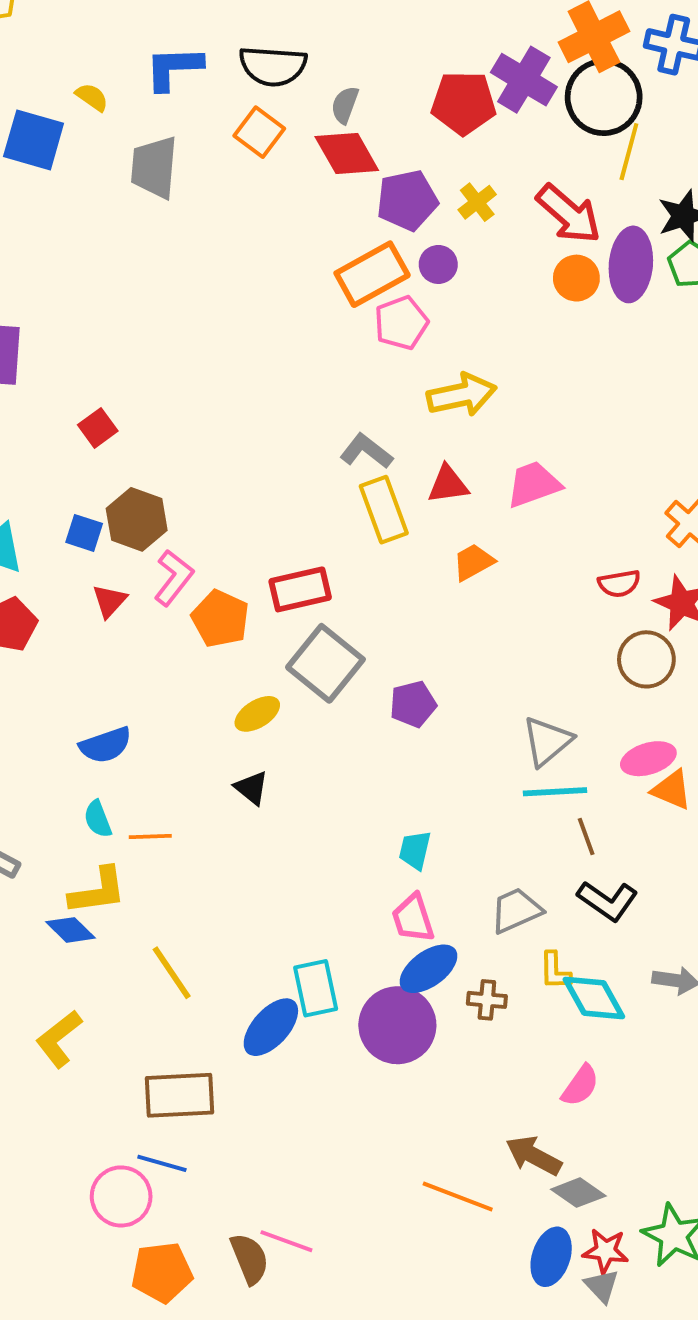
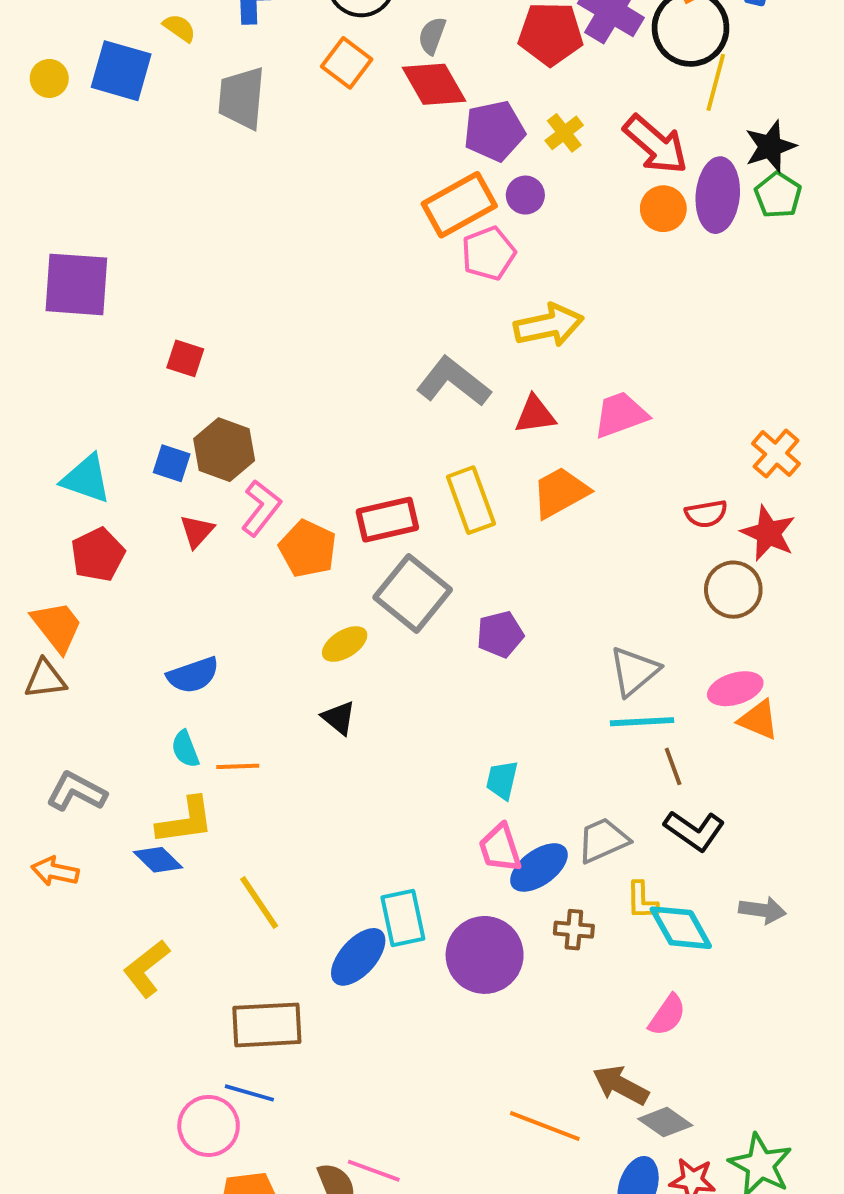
red square: (98, 428) -> (185, 358), turned -36
gray L-shape: (366, 451) -> (453, 382), size x1.4
yellow rectangle: (384, 510) -> (471, 500), moved
orange trapezoid: (473, 562) -> (560, 492), size x1.4
blue ellipse: (429, 969) -> (539, 867), moved

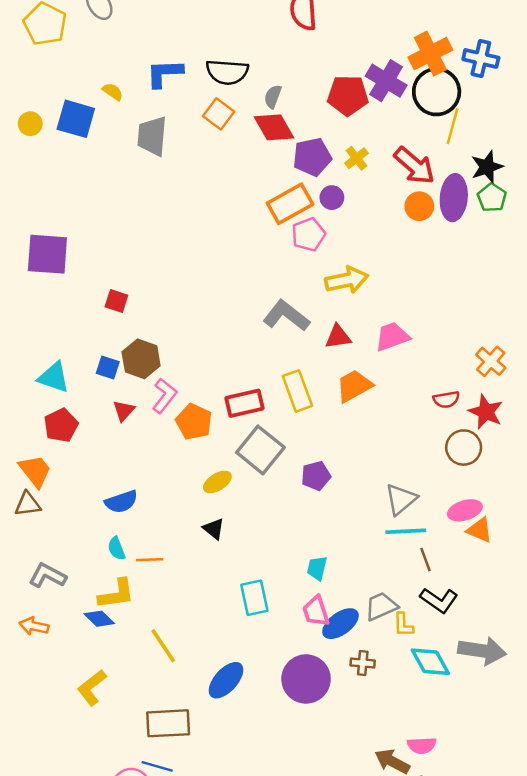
yellow L-shape: (642, 901) -> (403, 625), moved
gray arrow: (762, 910) -> (482, 651), size x1.6
cyan rectangle: (403, 918) -> (254, 598), moved
pink semicircle: (667, 1015) -> (422, 745), moved, turned 52

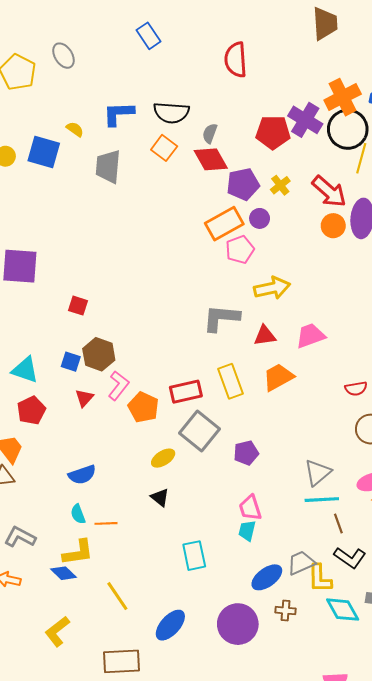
gray L-shape: (286, 316) -> (221, 318), turned -33
pink trapezoid: (316, 611) -> (250, 508), moved
yellow L-shape: (403, 625) -> (320, 578), size x1.4

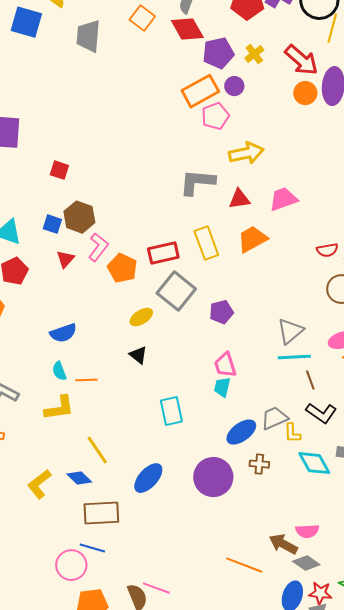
blue diamond: (63, 573) -> (79, 478), moved
yellow L-shape: (320, 578) -> (292, 433), size x0.7

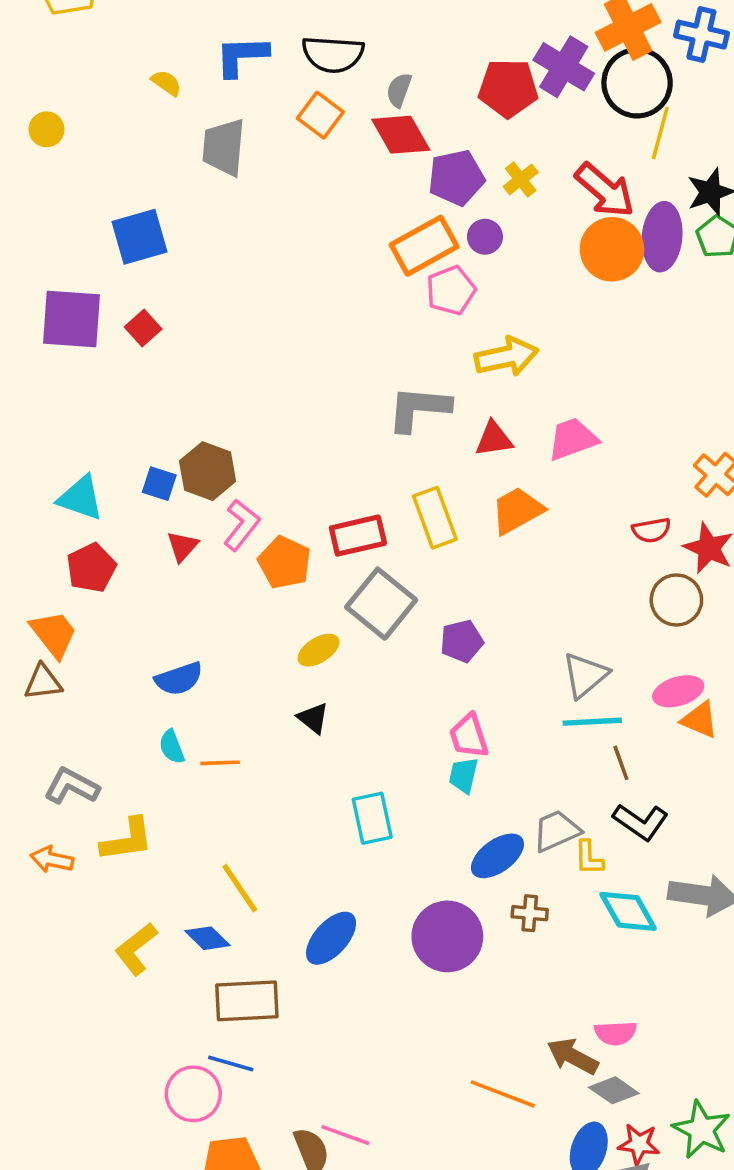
blue square: (26, 22) -> (140, 237), moved, turned -32
orange circle: (305, 93) -> (612, 249), size x1.5
red square: (59, 170) -> (143, 328), moved, turned 30
yellow L-shape: (59, 408) -> (127, 840), moved

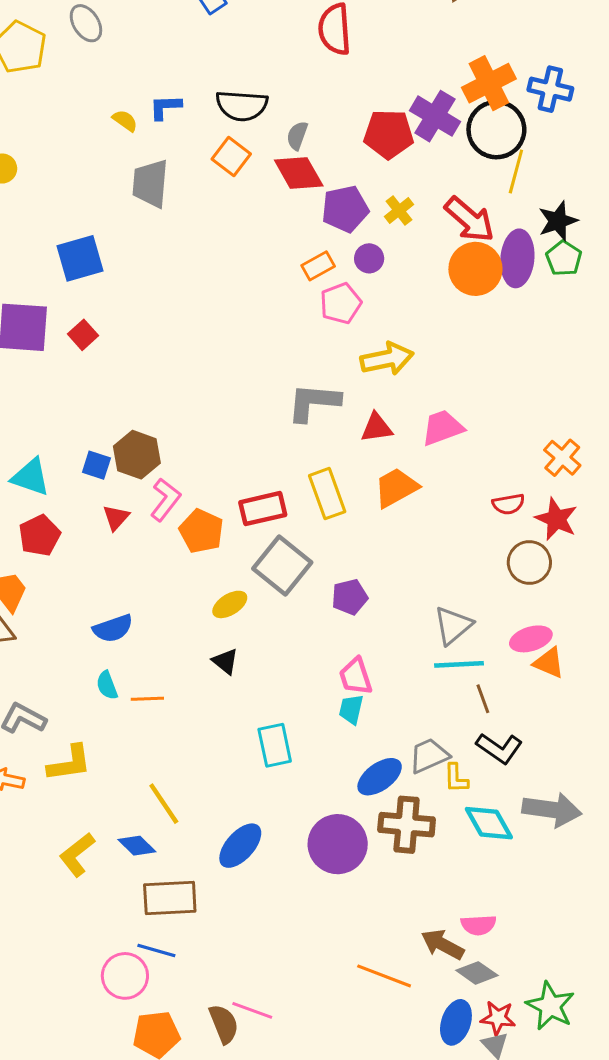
blue L-shape: (242, 56) -> (165, 107), size x0.7
yellow semicircle: (166, 83) -> (125, 121), moved
orange rectangle: (424, 246) -> (318, 266), size x0.6
brown cross: (530, 913) -> (407, 825), size x1.8

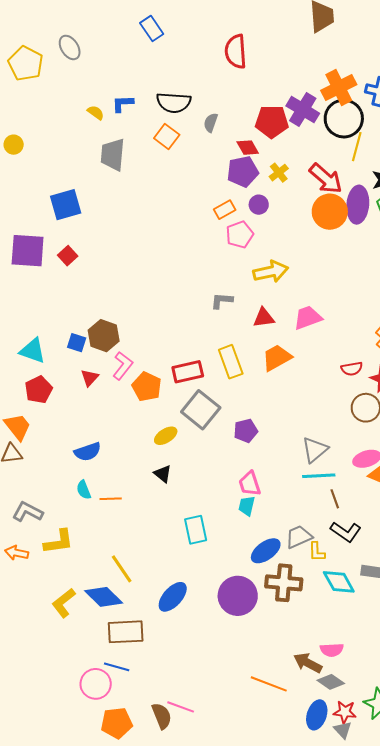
red diamond: (299, 173) -> (248, 148), moved, size x0.7
gray L-shape: (314, 402) -> (222, 301), size x0.6
blue diamond: (137, 846) -> (104, 597), size x1.5

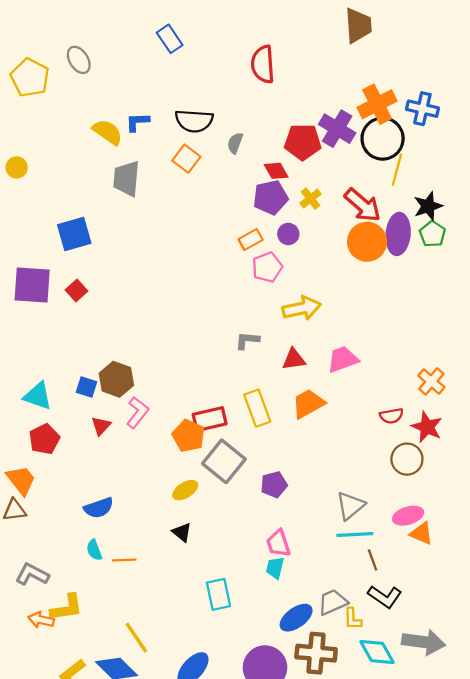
yellow semicircle: (96, 113) -> (108, 132), size x1.6
orange pentagon: (147, 387) -> (189, 436), moved
orange arrow: (17, 553) -> (41, 620), moved

